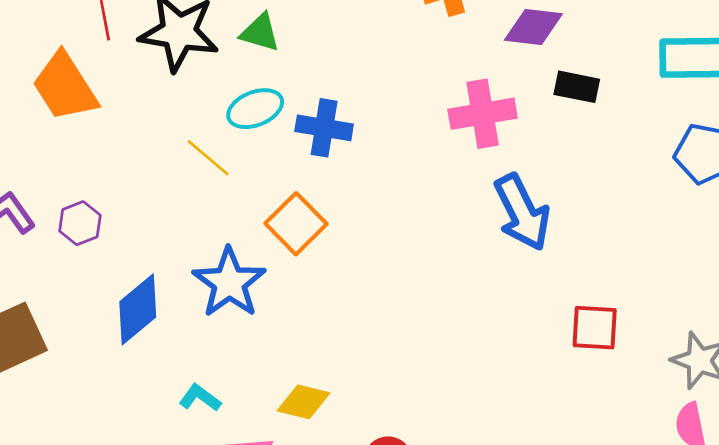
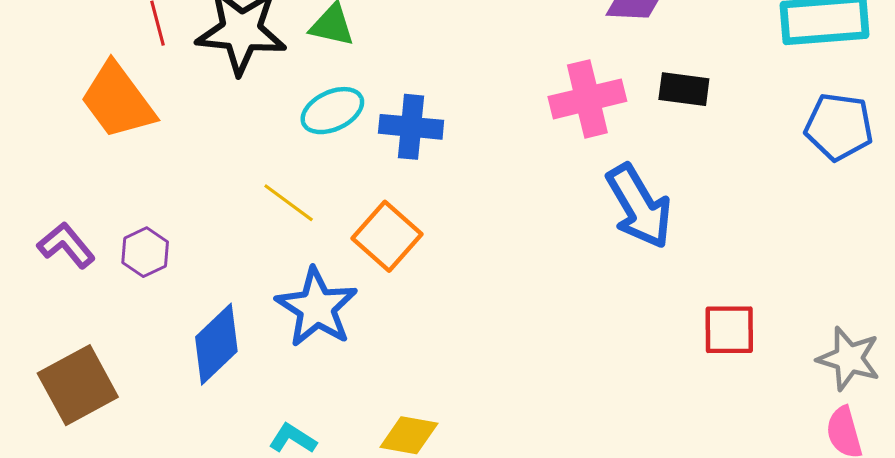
black rectangle: (577, 87) -> (684, 89), moved
yellow line: (208, 158) -> (289, 203), moved

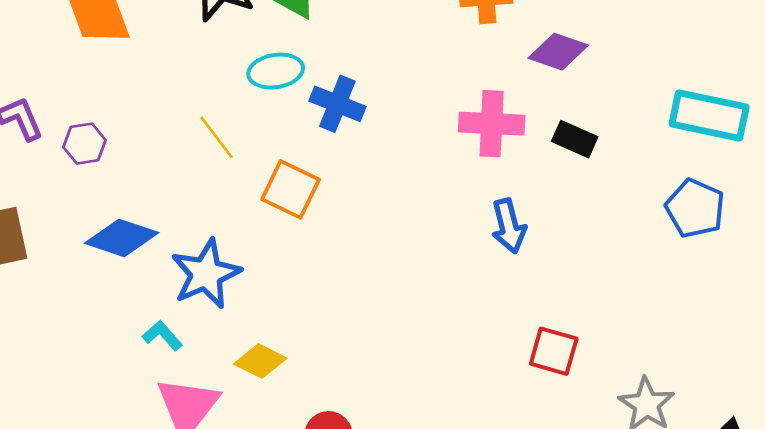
blue arrow: (639, 206) -> (509, 226), size x0.7
orange square: (387, 236) -> (291, 189), turned -32
blue star: (317, 307) -> (206, 274), moved
blue diamond: (216, 344) -> (122, 238), turned 46

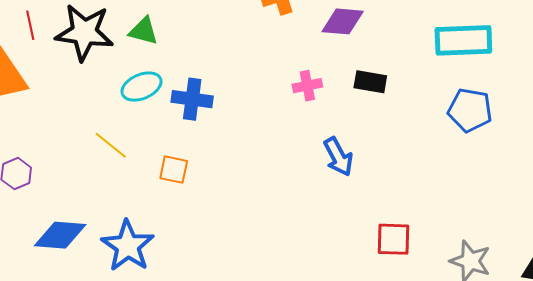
pink cross: (492, 124) -> (307, 86), size x0.6
orange square: (291, 189) -> (174, 170), size x0.7

